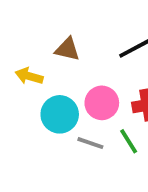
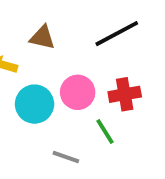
gray line: (90, 143) -> (66, 157), moved

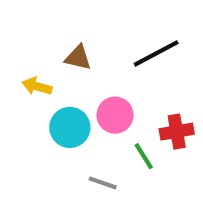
red cross: (125, 94) -> (177, 132), moved

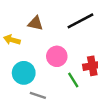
cyan circle: (70, 127) -> (24, 73), moved
gray line: (103, 183) -> (38, 95), moved

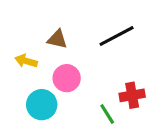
pink circle: (57, 56) -> (67, 78), moved

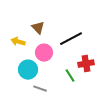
black line: (117, 36) -> (71, 39), moved
brown triangle: (57, 39) -> (38, 28), turned 32

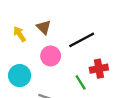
yellow arrow: (18, 42) -> (20, 34), moved, turned 40
cyan circle: (28, 70) -> (20, 76), moved

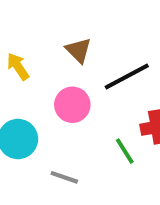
brown triangle: (44, 27) -> (78, 50), moved

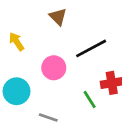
brown triangle: (78, 50) -> (58, 17), moved

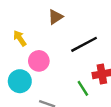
brown triangle: (58, 17) -> (55, 17), turned 42
pink circle: (54, 68) -> (39, 61), moved

